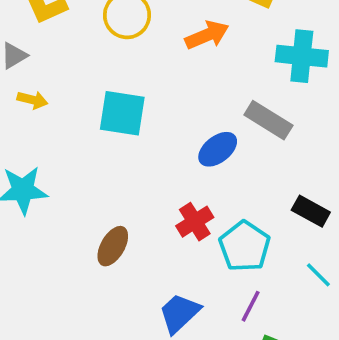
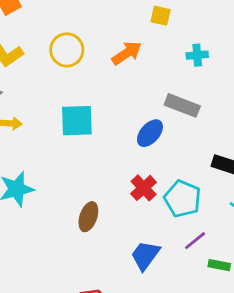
cyan cross: (302, 56) -> (197, 55), size x0.6
purple line: (251, 306) -> (195, 241), turned 35

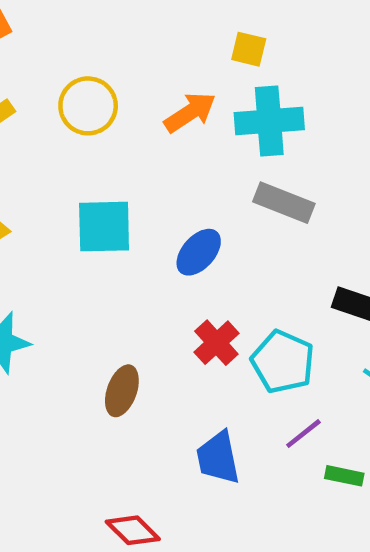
cyan cross: (197, 55) -> (269, 121), moved, size x1.8
blue ellipse: (150, 133) -> (199, 252), moved
blue trapezoid: (145, 255) -> (218, 458), turned -48

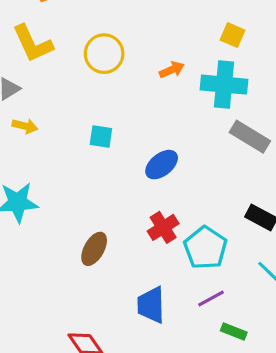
yellow square: (249, 49) -> (232, 35), moved
orange arrow: (190, 112) -> (172, 70), size x0.7
gray rectangle: (284, 203) -> (250, 137), moved
cyan square: (104, 227) -> (101, 136), size x0.6

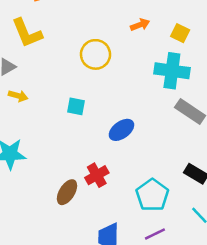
yellow circle: (104, 54) -> (95, 54), moved
orange arrow: (172, 70) -> (140, 25), moved
red cross: (163, 227) -> (97, 175), moved

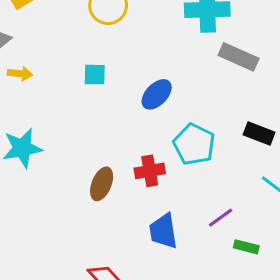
red cross: (97, 175) -> (150, 171), moved, turned 30
cyan pentagon: (152, 195) -> (194, 144), moved

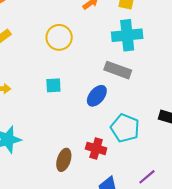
gray rectangle: (239, 57) -> (118, 70), moved
red cross: (150, 171) -> (96, 148), turned 30

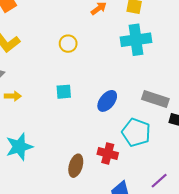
yellow circle: (59, 37) -> (68, 44), size x0.7
gray rectangle: (118, 70) -> (155, 99), moved

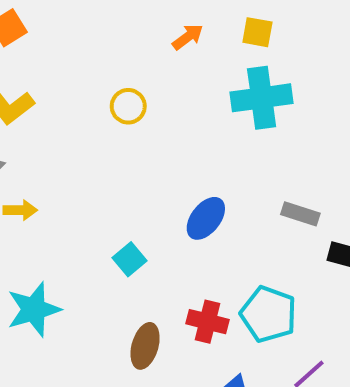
cyan square: (64, 92) -> (129, 259), moved, turned -35
gray rectangle: (155, 99) -> (300, 214), size x0.7
cyan pentagon: (136, 132) -> (268, 314), moved

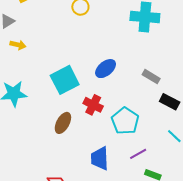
cyan square: (129, 259) -> (65, 80), size x1.8
red cross: (208, 322) -> (93, 105), moved

